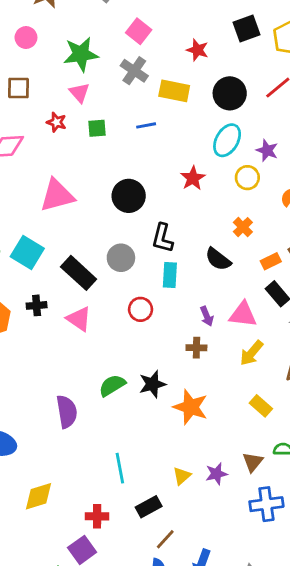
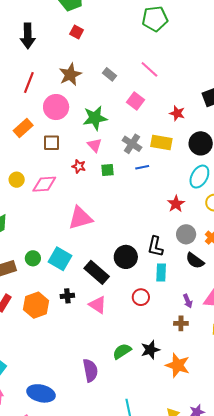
pink circle: (26, 38) -> (56, 107), size x1.6
gray cross: (134, 71) -> (132, 144), moved
black circle: (129, 196) -> (126, 257), moved
gray circle: (121, 258) -> (186, 234), moved

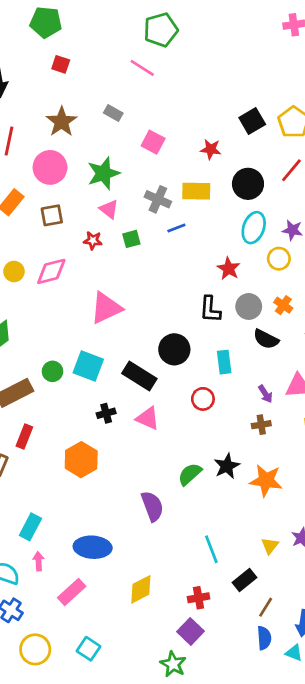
pink line: (149, 69) -> (142, 68), moved
black L-shape: (155, 247) -> (210, 309), moved
orange hexagon: (36, 305) -> (81, 460), moved

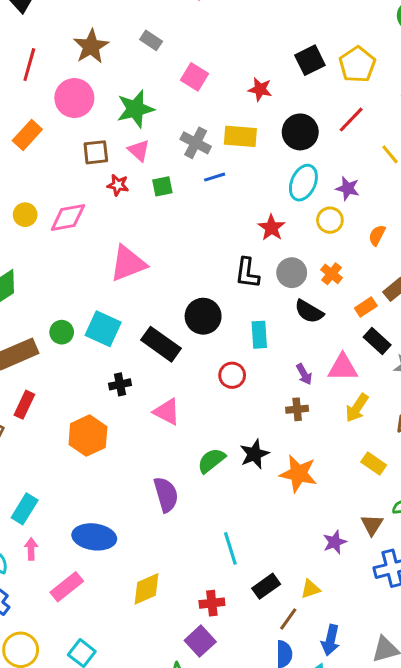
brown square: (52, 215) -> (96, 152), moved
pink triangle: (148, 418) -> (167, 412), moved
yellow triangle: (270, 546) -> (310, 589), moved, turned 30

